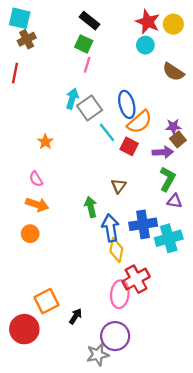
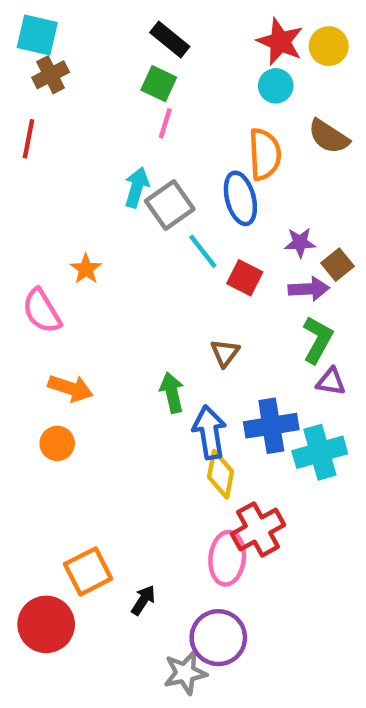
orange semicircle: (140, 122) -> (265, 154), moved, turned -52
purple star: (173, 127) -> (300, 243), moved
pink semicircle: (36, 179) -> (42, 311), moved, size x1.5

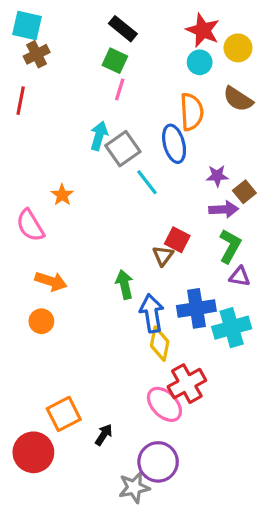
yellow circle: (329, 46) -> (238, 48), moved
red square: (245, 278) -> (177, 240), moved
pink ellipse: (227, 558) -> (164, 404), turned -51

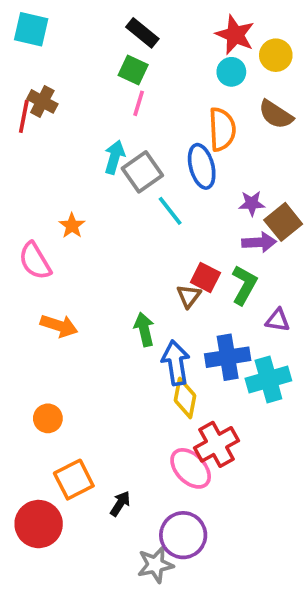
brown cross: (37, 54) -> (42, 101), moved, turned -35
brown square: (244, 192) -> (283, 222), size x1.4
green L-shape: (230, 246) -> (244, 285), moved
orange circle: (41, 321) -> (48, 418), moved

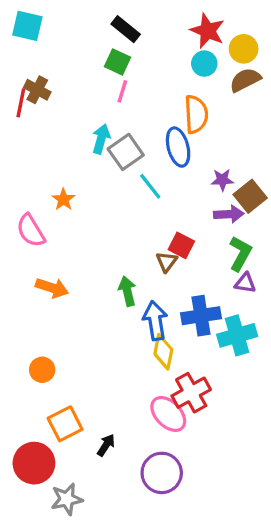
brown semicircle: (276, 114) -> (245, 80), moved, turned 120
green L-shape: (244, 285) -> (240, 253), moved
gray star: (155, 565) -> (67, 499), moved

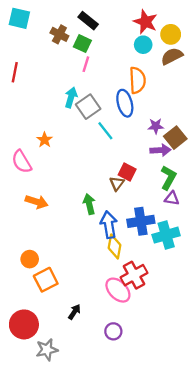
brown cross: (37, 90) -> (59, 34), moved
orange square: (65, 424) -> (46, 280), moved
purple circle: (162, 473) -> (113, 331), size x0.6

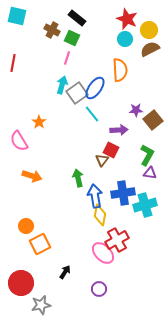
pink line: (86, 64) -> (67, 58), moved
blue ellipse: (125, 103) -> (95, 88), moved, turned 50
purple arrow: (160, 150) -> (119, 130), moved

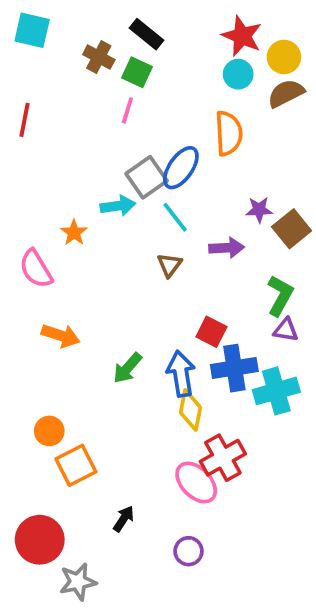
cyan arrow: (62, 85) -> (118, 206), moved, turned 66
red square: (111, 150) -> (211, 332), moved
brown triangle: (102, 160) -> (169, 265), moved
green arrow: (78, 178) -> (127, 368), moved, turned -126

